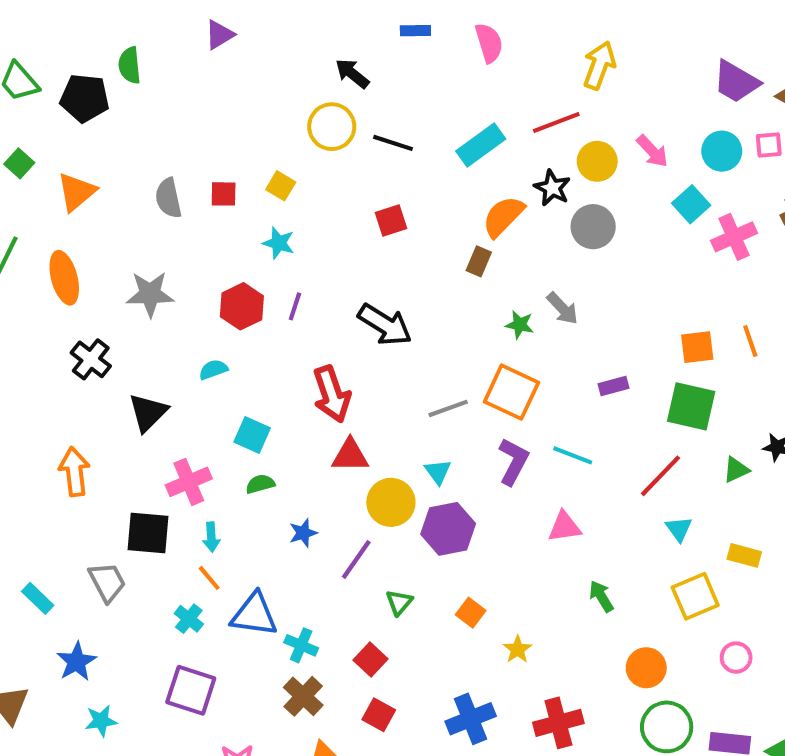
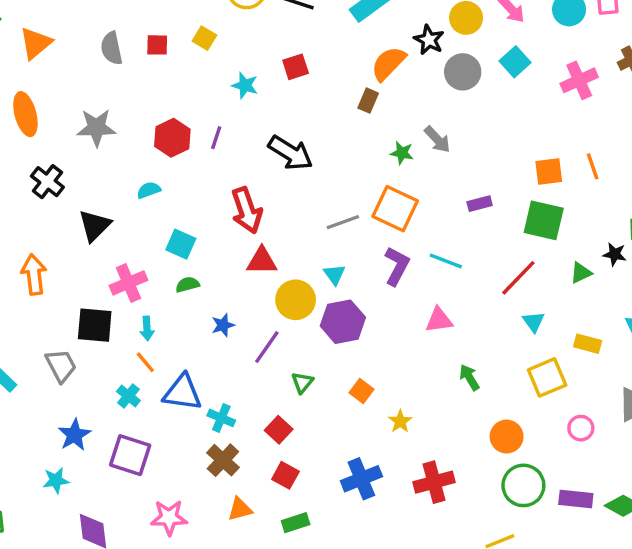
cyan square: (691, 204) -> (515, 62), moved
cyan star: (279, 243) -> (245, 85), moved
blue star: (76, 662) -> (74, 435), moved

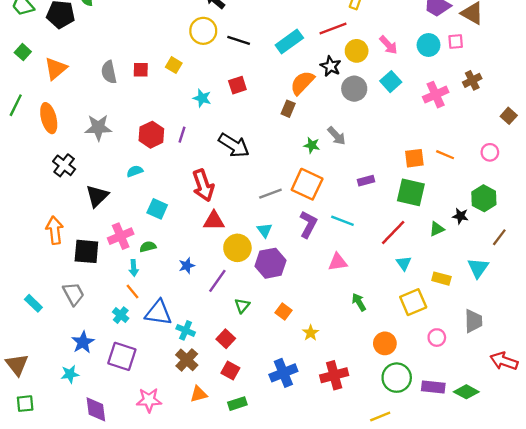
orange line: (593, 166) -> (445, 155), turned -48
green semicircle: (188, 285) -> (148, 247), moved
black square: (95, 325) -> (86, 251), moved

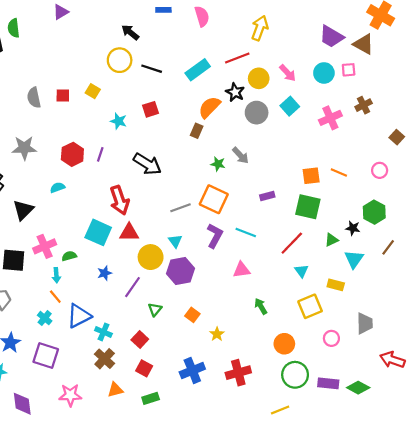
cyan square: (157, 209) -> (98, 232), moved, size x1.4
cyan triangle: (478, 268) -> (354, 259), moved
blue triangle: (158, 313) -> (79, 316), turned -35

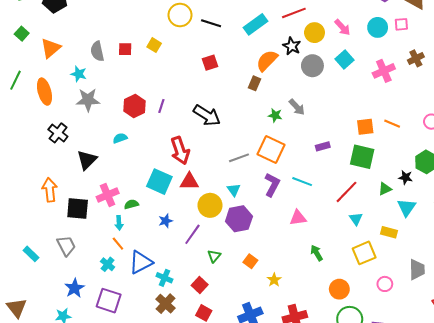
cyan star: (118, 121) -> (79, 74), moved

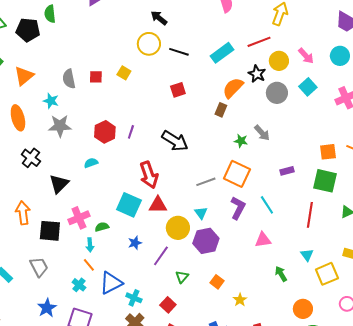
cyan line: (302, 182) -> (267, 205), turned 36
red line: (347, 192) -> (310, 215), turned -35
cyan triangle: (356, 219) -> (307, 255), moved

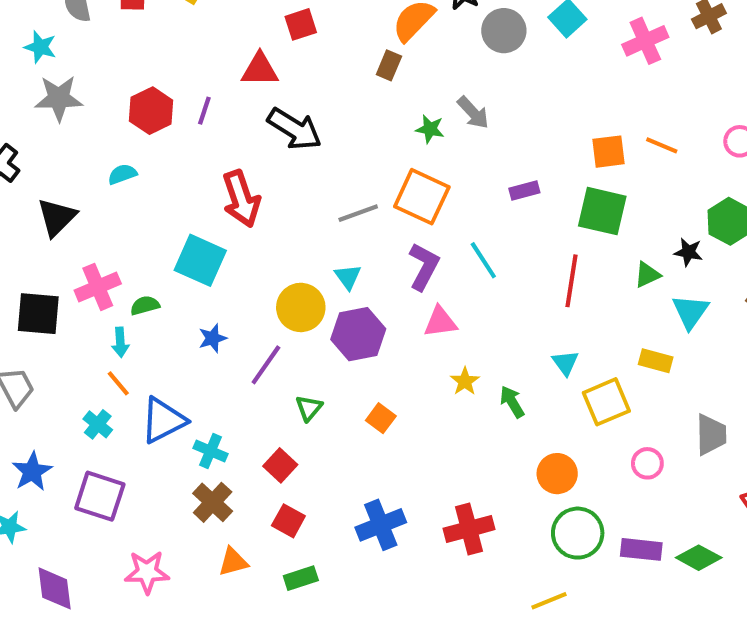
red triangle: (158, 205) -> (260, 70), moved
pink triangle: (263, 240) -> (440, 322), moved
yellow star: (240, 300) -> (465, 381), moved

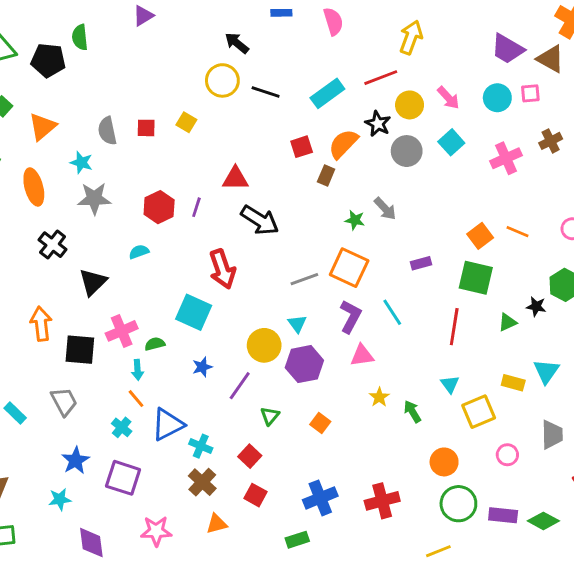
red square: (301, 24) -> (302, 147), moved
orange square: (608, 152) -> (480, 236), turned -30
cyan triangle: (690, 312) -> (546, 371), moved
green rectangle: (301, 578) -> (297, 540), moved

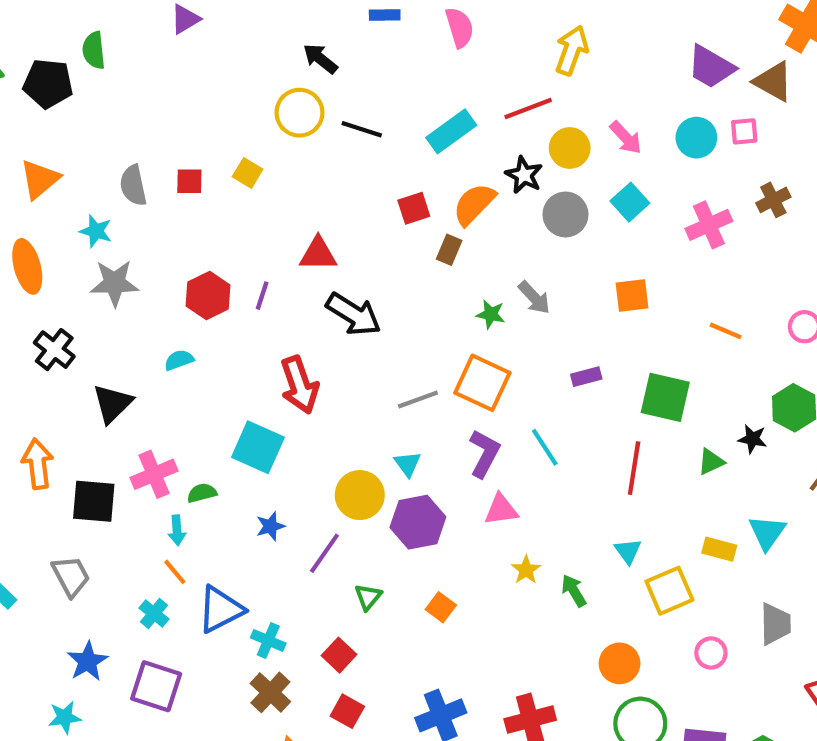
orange square: (480, 236) -> (632, 296), moved, turned 30

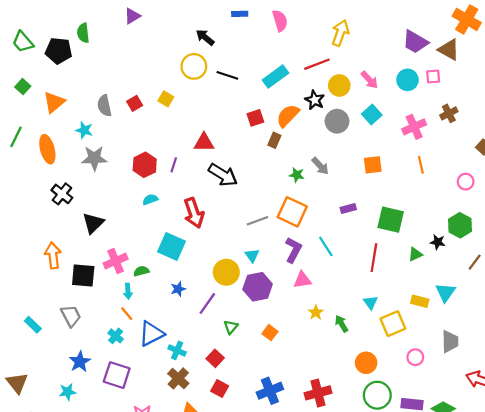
red square: (189, 181) -> (135, 103), turned -32
orange line: (726, 331) -> (421, 165), moved, turned 54
cyan semicircle: (179, 360) -> (150, 200), moved

